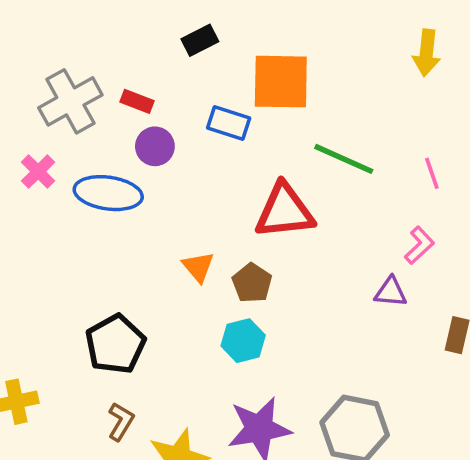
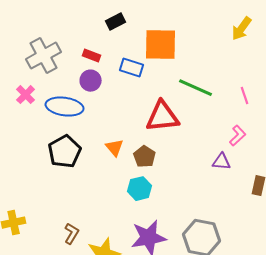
yellow arrow: (427, 53) -> (242, 29), turned 30
red rectangle: (137, 101) -> (92, 56), moved
black pentagon: (115, 344) -> (65, 152), moved

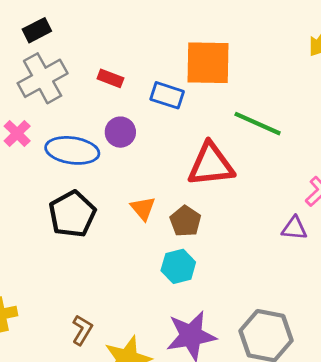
black rectangle: (116, 22) -> (37, 30), moved
purple circle: (91, 81) -> (120, 132), moved

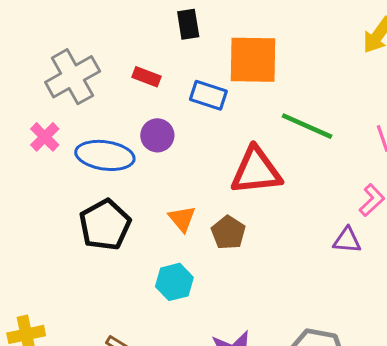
black rectangle: (37, 30) -> (188, 24), moved, turned -72
cyan hexagon: (178, 266) -> (174, 282), moved

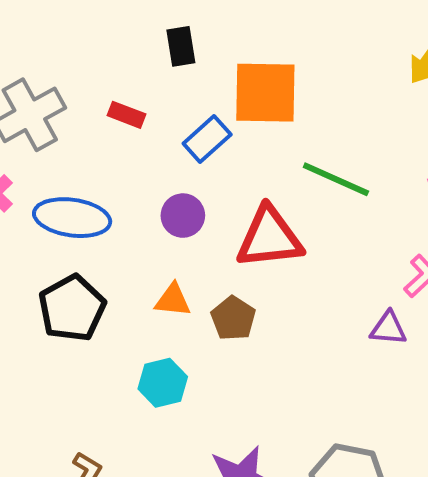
blue rectangle: (208, 95) -> (207, 139), turned -60
purple circle: (157, 135) -> (183, 216), moved
orange triangle: (182, 219) -> (173, 300), turned -44

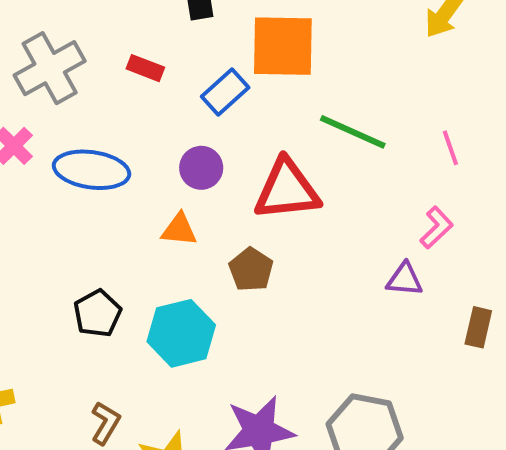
orange triangle: (173, 300) -> (179, 230), moved
black pentagon: (72, 308) -> (97, 313), moved, size x0.7
cyan hexagon: (163, 383) -> (181, 333), size x1.4

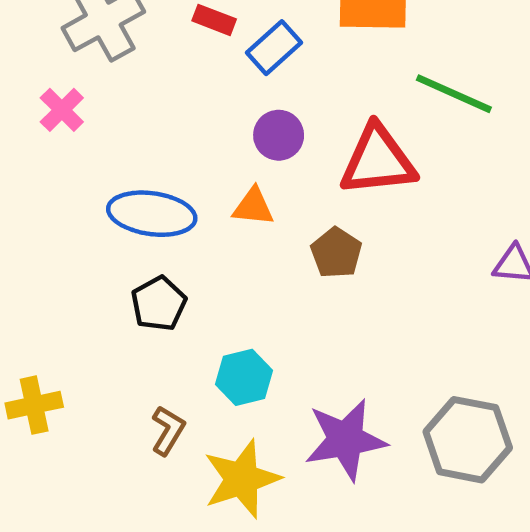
blue rectangle: (225, 92) -> (274, 48), moved
blue ellipse: (92, 170) -> (152, 214), moved
cyan hexagon: (181, 333) -> (244, 377), moved, size x0.7

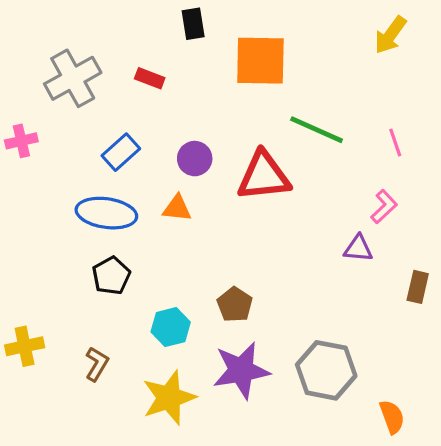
blue rectangle: (274, 48) -> (121, 152), moved
pink cross: (62, 110) -> (21, 141), moved, turned 32
brown pentagon: (336, 253) -> (235, 305), moved
brown L-shape: (168, 430) -> (97, 364), moved

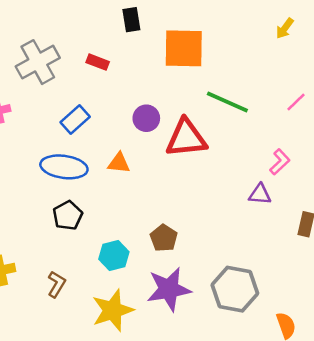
yellow arrow: (390, 35) -> (285, 28), size x0.7
pink line: (395, 142) -> (296, 102), moved, turned 65
purple circle: (195, 159) -> (146, 118), moved

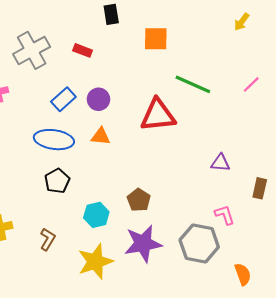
orange square: (184, 48) -> (156, 39), size x0.7
purple circle: (146, 118) -> (98, 99), moved
pink L-shape: (280, 162) -> (225, 215), moved, turned -65

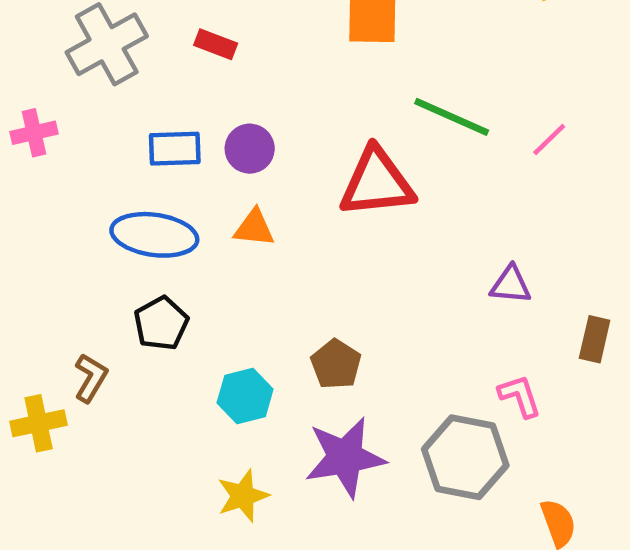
pink line: (251, 84) -> (549, 140), moved
blue rectangle: (63, 99) -> (175, 149), turned 40
brown L-shape: (48, 239) -> (91, 378), moved
yellow star: (95, 262) -> (243, 496), size x0.7

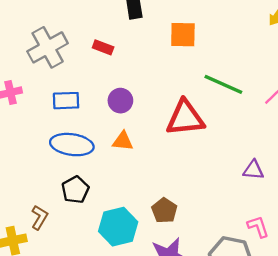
blue rectangle: (175, 149) -> (66, 101), moved
cyan hexagon: (245, 396) -> (118, 227), size x1.4

